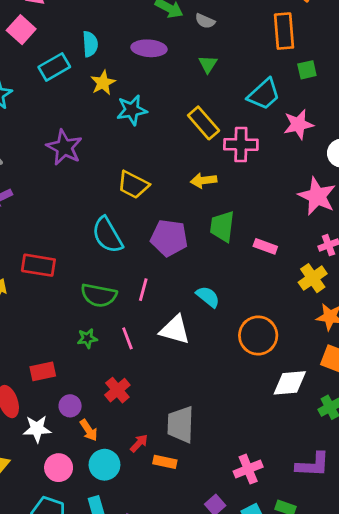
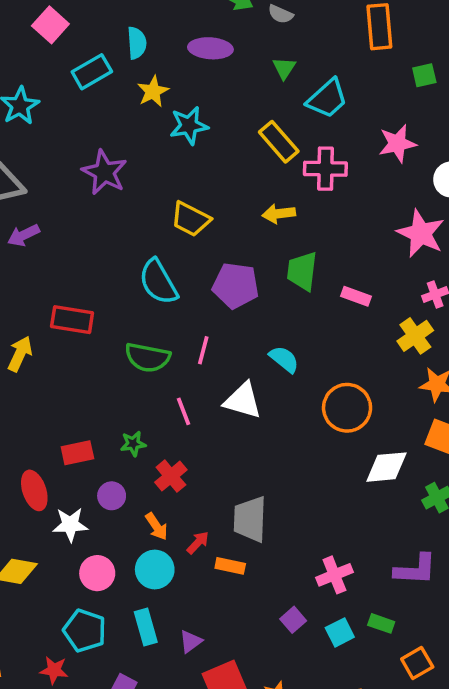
green square: (307, 70) -> (424, 75), moved
cyan trapezoid: (264, 94) -> (327, 99), moved
green star: (87, 338) -> (133, 444), moved
orange arrow: (89, 430) -> (157, 526), moved

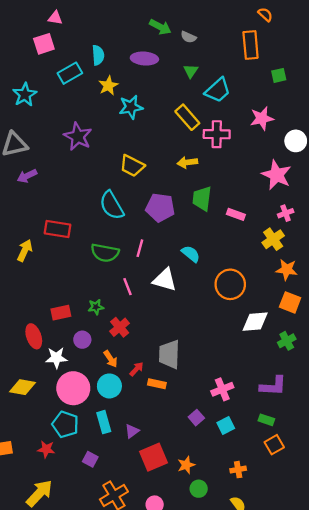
pink square: (50, 25) -> (44, 44), turned 30
pink circle: (97, 573) -> (73, 388), size x1.5
green rectangle: (381, 623) -> (266, 420), moved

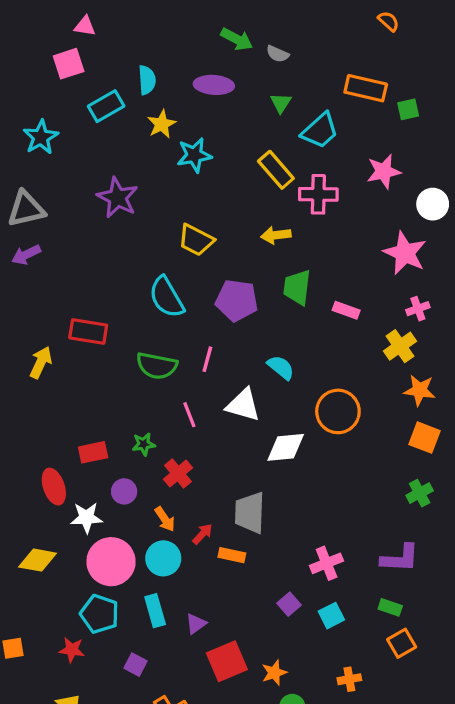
orange rectangle: (251, 45) -> (366, 88), moved, turned -72
purple arrow: (27, 176) -> (26, 255), moved
white diamond: (255, 322) -> (286, 447), moved

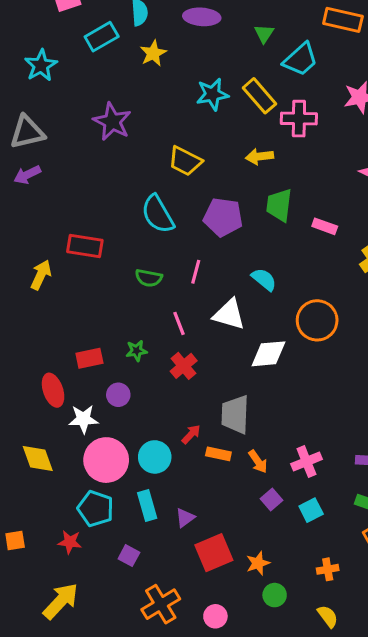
cyan star: (194, 155) -> (212, 94), moved
green semicircle: (157, 366) -> (149, 278), size x0.7
red cross: (178, 473) -> (184, 366), moved
orange arrow: (165, 519) -> (258, 462), moved
yellow diamond: (38, 560) -> (38, 458), turned 60

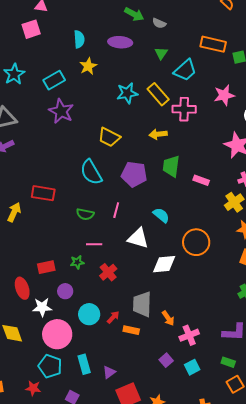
cyan rectangle: (102, 37) -> (54, 80), moved
pink line: (179, 323) -> (94, 244), moved, turned -70
cyan circle: (155, 457) -> (89, 314), moved
orange arrow: (258, 462) -> (168, 318), moved

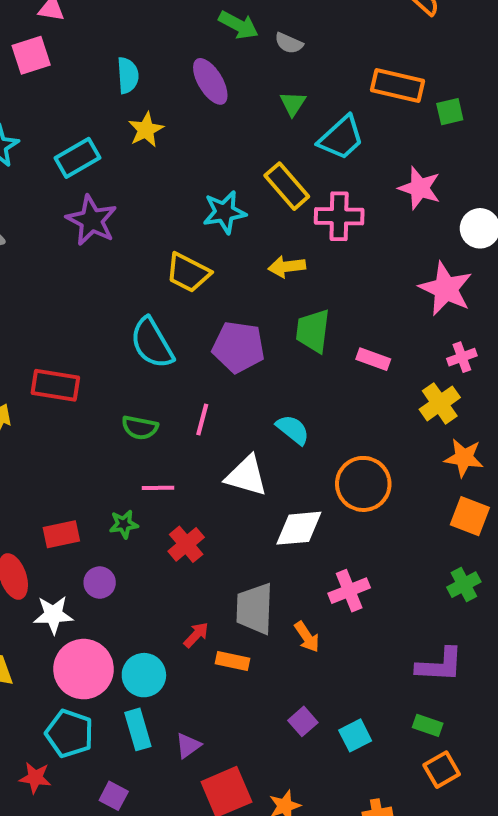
purple ellipse: (120, 42) -> (210, 81), turned 55
cyan star: (127, 93) -> (224, 212), moved
pink star: (224, 95) -> (420, 188), turned 30
cyan circle: (89, 314) -> (144, 675), moved
pink cross: (189, 335) -> (349, 591), moved

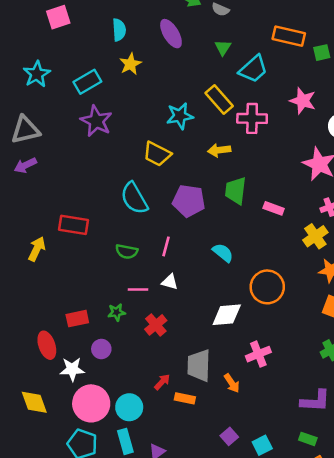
white triangle: (247, 476) -> (170, 282), moved, size x0.6

